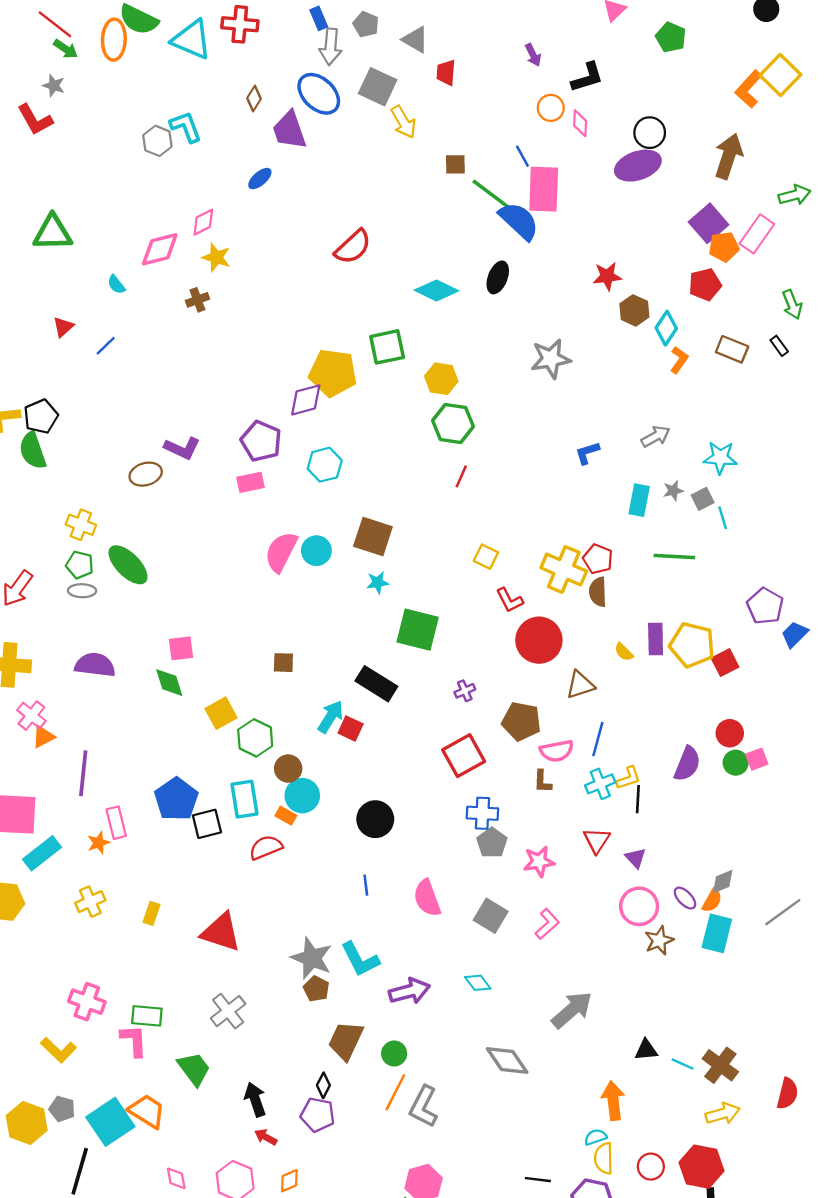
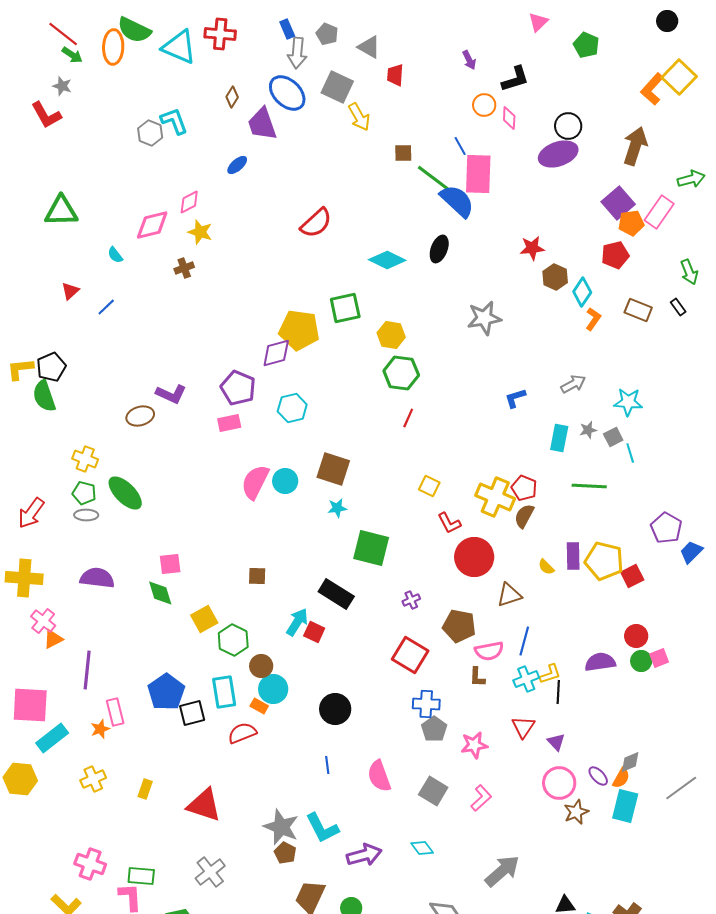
brown semicircle: (598, 592) -> (524, 516), turned 30
red square: (464, 756) -> (410, 655), turned -30
purple semicircle: (687, 764) -> (600, 662), turned -120

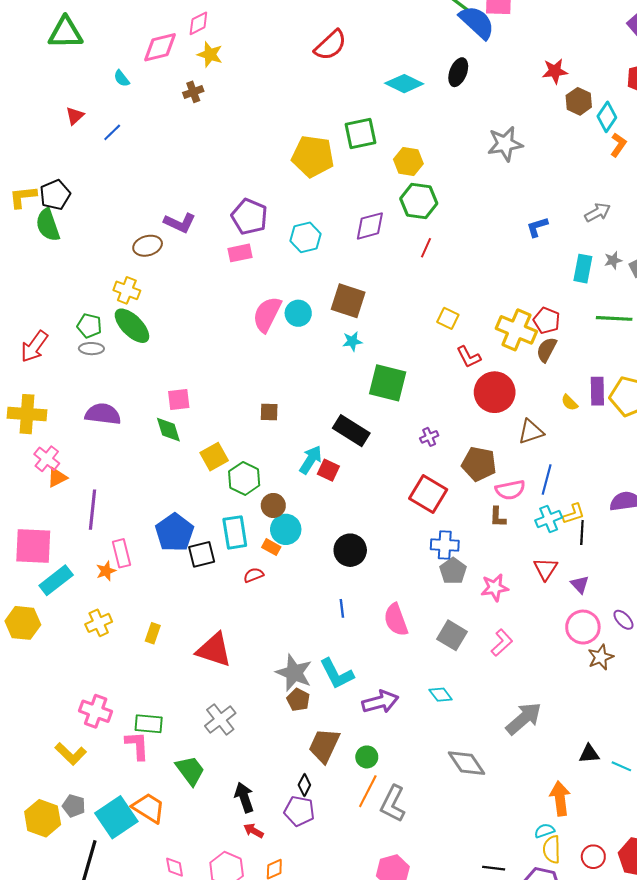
purple diamond: (276, 353) -> (370, 226), moved
yellow cross: (85, 459) -> (127, 290), moved
red semicircle: (242, 733) -> (254, 575), size x0.7

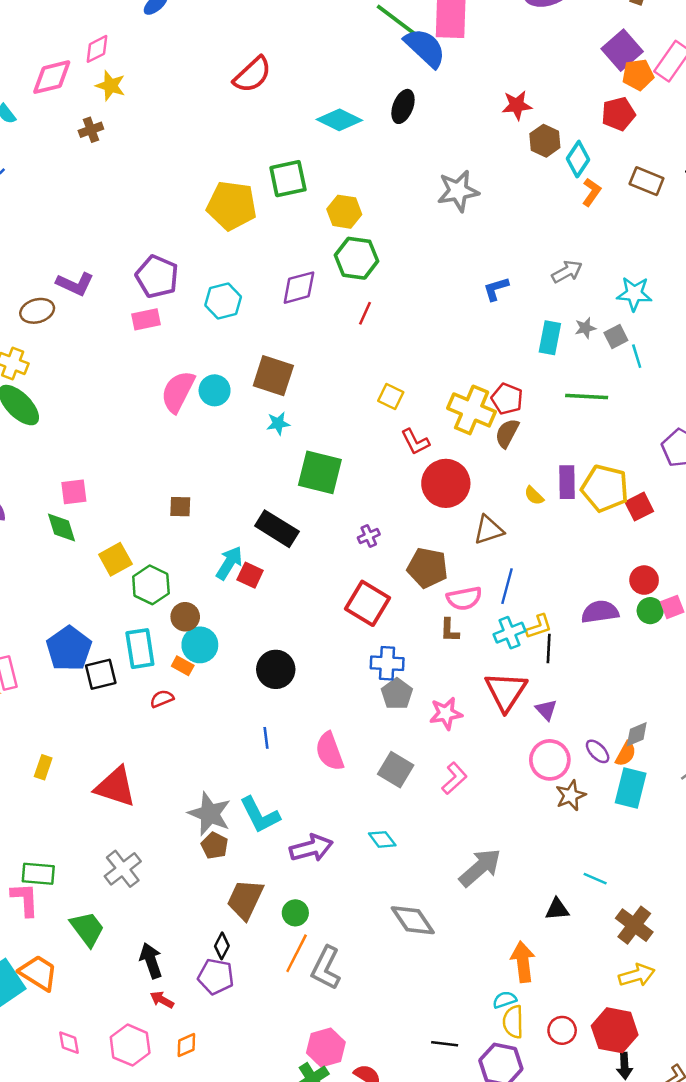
red triangle: (546, 569) -> (506, 691), size x1.5
cyan line: (621, 766) -> (595, 879), moved

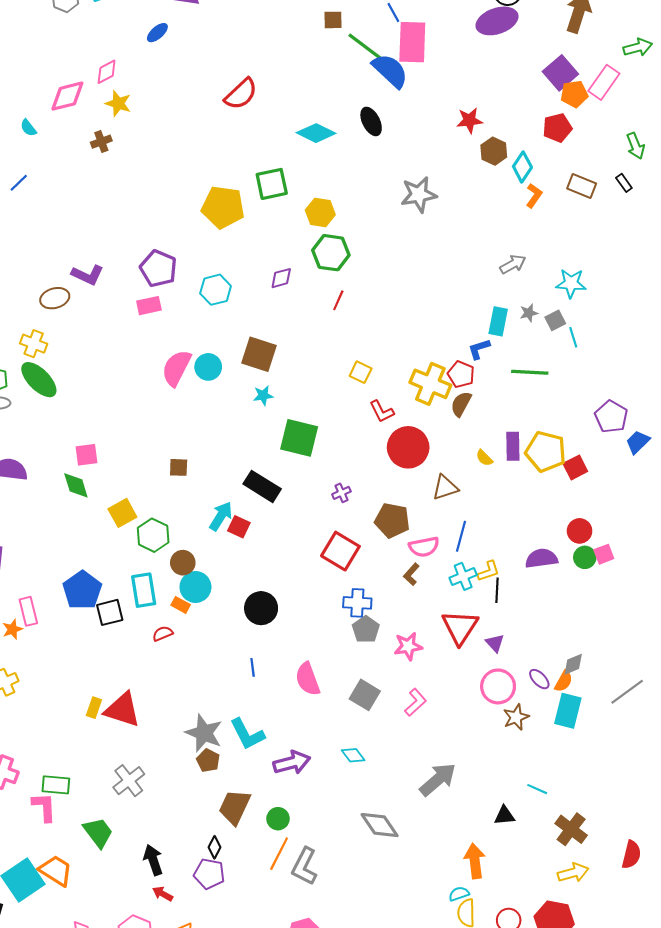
black ellipse: (403, 106) -> (371, 121), turned -48
purple diamond: (299, 288) -> (281, 278), size x0.7
blue L-shape: (496, 289) -> (479, 349), moved
brown L-shape: (449, 630) -> (411, 574), turned 40
yellow rectangle: (43, 767) -> (94, 708), moved

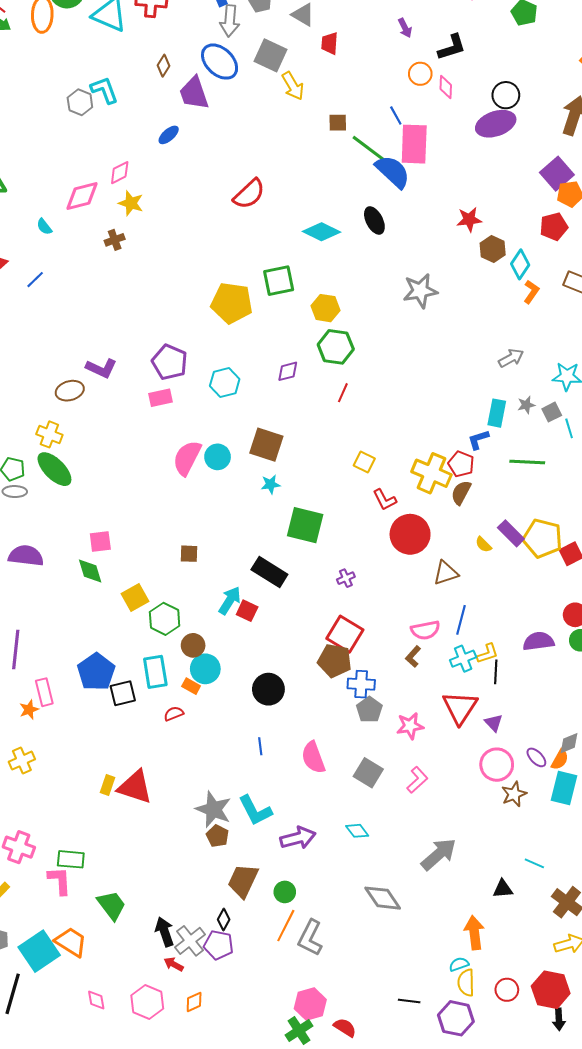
purple rectangle: (513, 446) -> (511, 533), turned -44
brown pentagon: (392, 520) -> (335, 661), moved
gray cross: (129, 781) -> (190, 941), moved

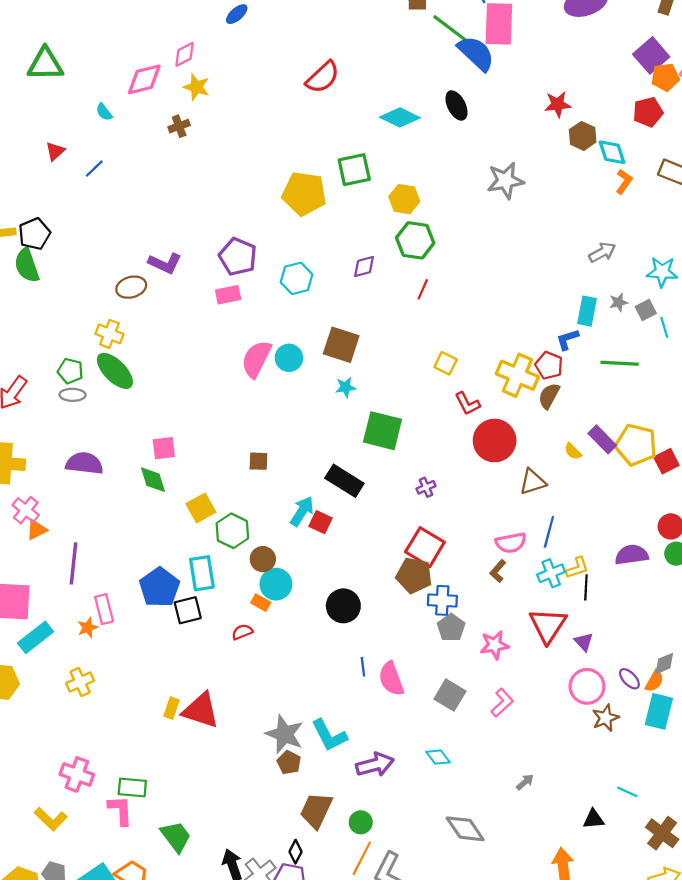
cyan diamond: (520, 264) -> (612, 152), turned -52
cyan rectangle: (155, 672) -> (202, 573), moved
blue line: (260, 746) -> (363, 667), moved
gray arrow: (439, 854) -> (525, 782), size x0.5

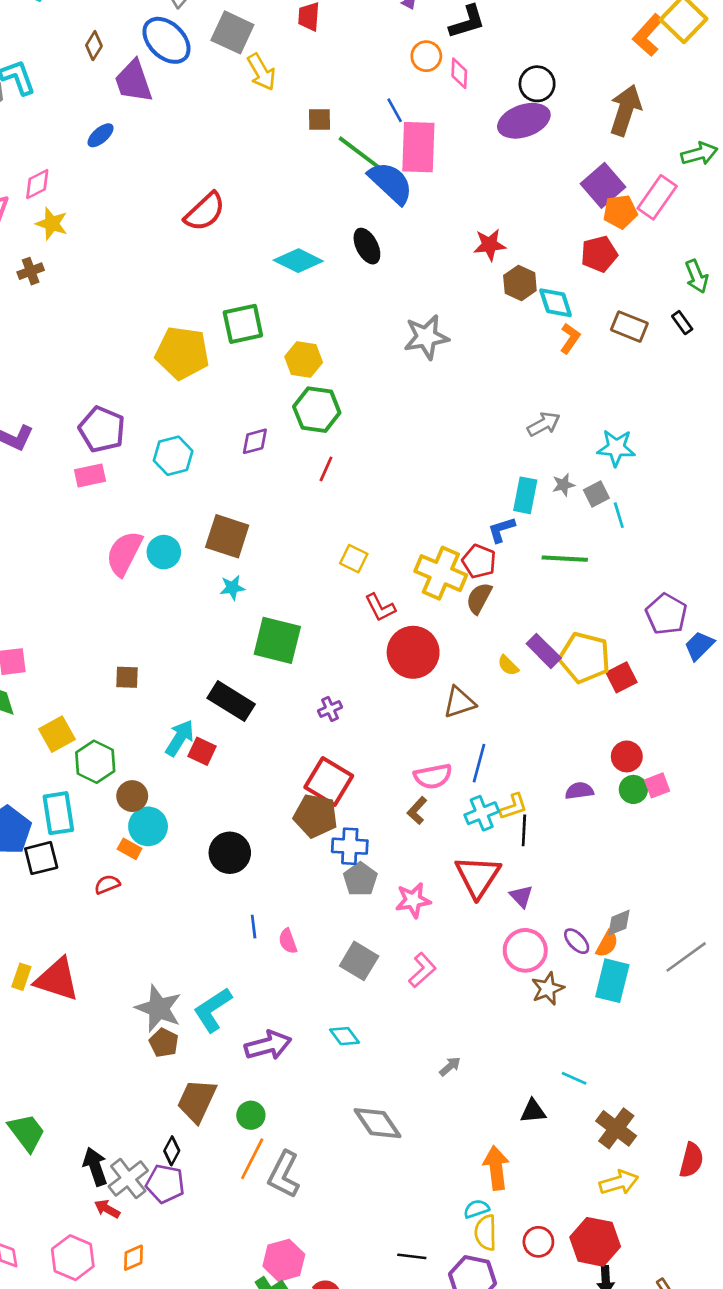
purple semicircle: (632, 555) -> (579, 791), size x0.7
pink semicircle: (391, 679) -> (288, 941), size x0.6
cyan L-shape: (329, 735) -> (213, 1010), turned 84

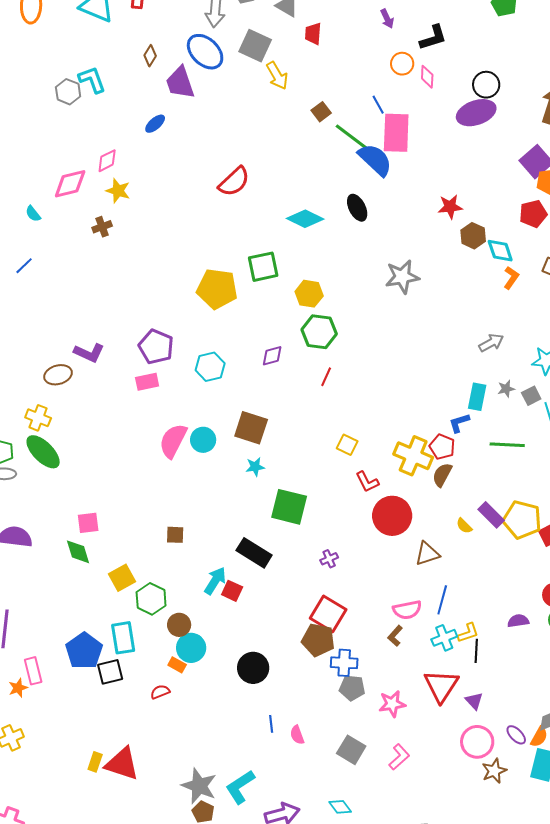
brown square: (319, 119) -> (321, 112), turned -36
gray pentagon: (360, 879) -> (352, 688), turned -30

